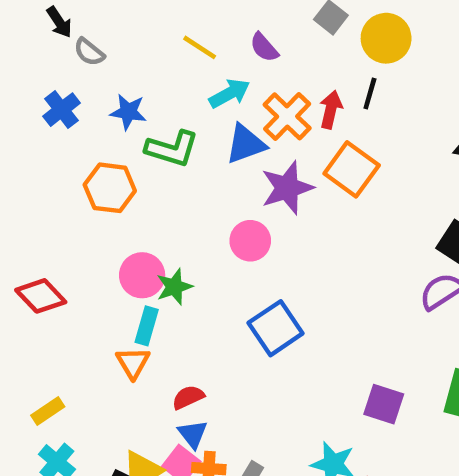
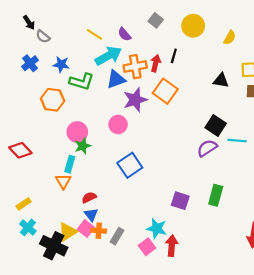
yellow circle: (386, 38) -> (193, 26), moved
cyan arrow: (230, 93) -> (108, 56), size x1.4
orange cross: (287, 116) -> (135, 67), turned 35
pink circle: (142, 275) -> (77, 132), moved

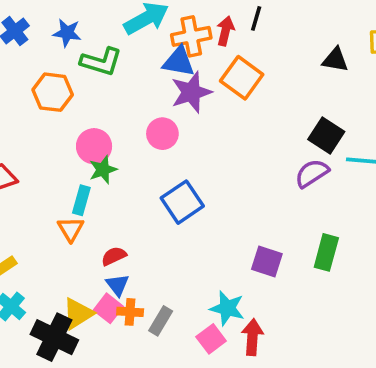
blue triangle: (116, 79) -> (179, 62), moved, turned 30

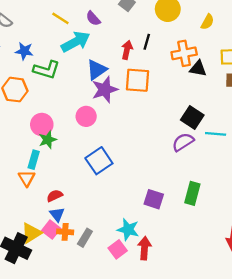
orange cross: (191, 36) -> (184, 53), moved
blue triangle: (179, 62) -> (97, 70), turned -45
orange square: (242, 78) -> (137, 80), turned -32

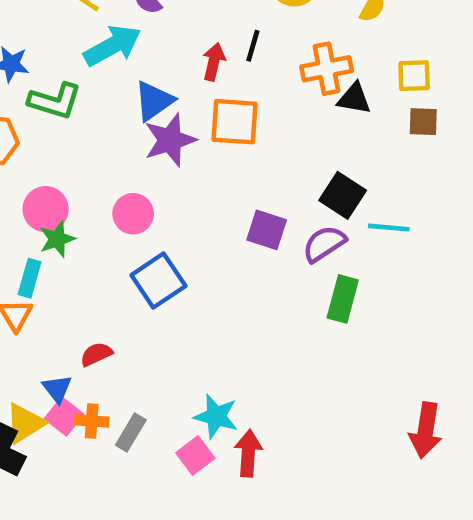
pink circle: (86, 116) -> (133, 214), moved
green rectangle: (192, 193) -> (343, 299), moved
red semicircle: (55, 196) -> (96, 354), moved
purple square: (154, 199) -> (267, 230), moved
blue triangle: (57, 214) -> (57, 389), moved

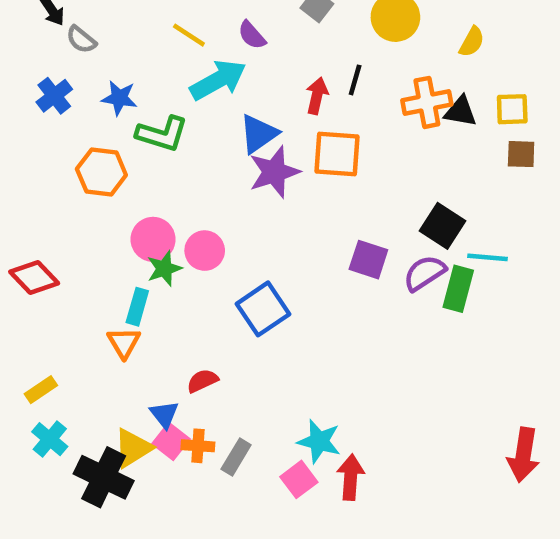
black triangle: (354, 99) -> (461, 111), moved
pink circle: (133, 214) -> (205, 251), moved
green rectangle: (343, 299) -> (458, 289), moved

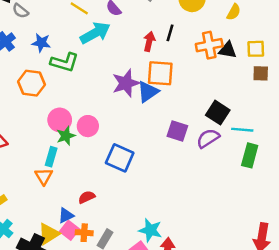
blue triangle: (259, 134) -> (148, 92), moved
green rectangle: (458, 289) -> (250, 155), moved
blue square: (263, 309) -> (120, 158), turned -32
blue triangle: (164, 414) -> (66, 216), turned 42

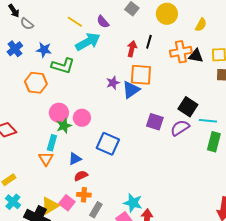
purple star: (126, 83) -> (113, 83), size x0.6
blue triangle: (66, 216) -> (75, 159), moved
orange cross: (84, 233) -> (84, 195), moved

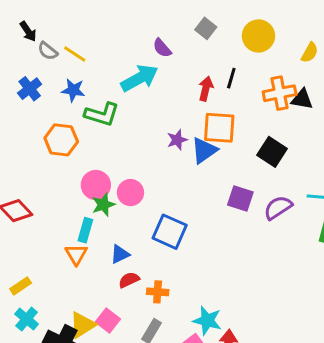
yellow line: (75, 22) -> (75, 54), moved
black square: (188, 107) -> (272, 152), moved
orange cross: (84, 195) -> (158, 292), moved

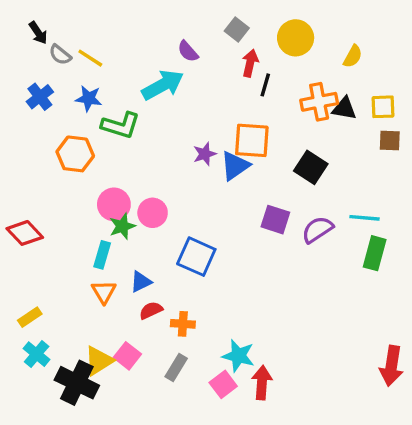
red arrow: (206, 89) -> (250, 63), moved
orange triangle: (76, 254) -> (104, 292), moved

